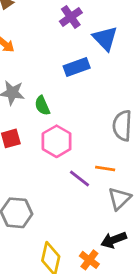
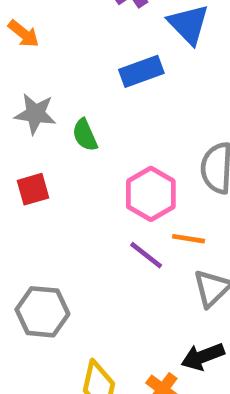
pink hexagon: (57, 141) -> (151, 194), moved

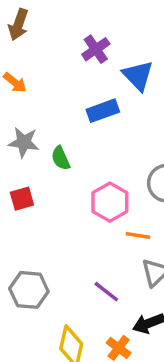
purple line: (146, 255) -> (106, 292), moved

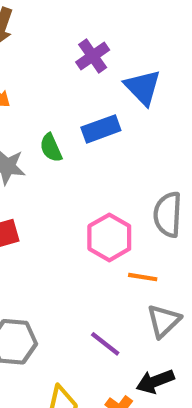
green semicircle: (61, 158) -> (51, 148), moved

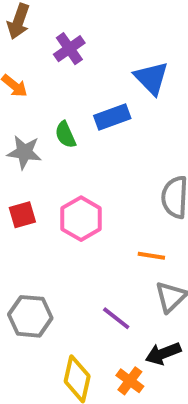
purple cross: (93, 56) -> (69, 49), moved
pink hexagon: (109, 237) -> (81, 219), moved

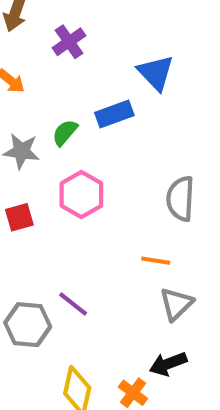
green semicircle: (65, 135) -> (65, 133), turned 64
pink hexagon: (81, 219) -> (81, 195), moved
purple line: (116, 318) -> (73, 304), moved

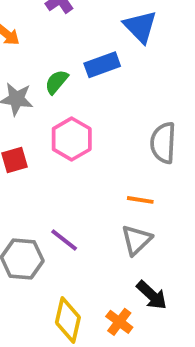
gray triangle: (176, 304) -> (136, 240), moved
black arrow: (168, 364) -> (152, 295), turned -116

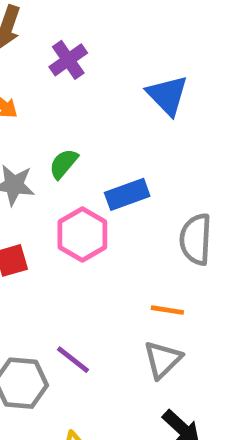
blue rectangle: (102, 65) -> (127, 194), moved

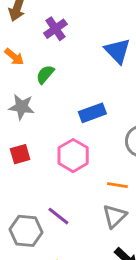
green semicircle: (64, 164) -> (45, 74), moved
pink hexagon: (82, 235) -> (73, 156), moved

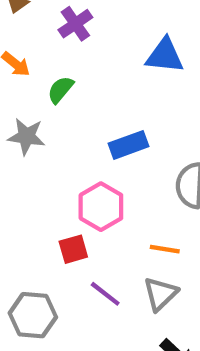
blue triangle: (117, 51) -> (165, 56), turned -40
red square: (20, 154) -> (73, 249), moved
purple line: (58, 216) -> (105, 294), moved

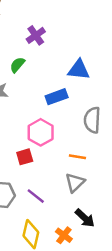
purple cross: (75, 24) -> (36, 35), moved
blue triangle: (165, 56) -> (79, 70), moved
purple line: (105, 294) -> (36, 196), moved

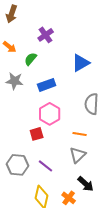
blue triangle: (79, 70) -> (81, 63), turned -36
blue rectangle: (57, 97) -> (47, 85), moved

